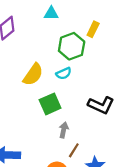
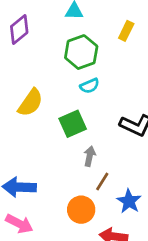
green hexagon: (72, 46) -> (81, 52), moved
yellow semicircle: (33, 75) -> (30, 103), moved

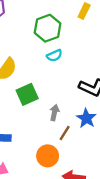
green square: (73, 124) -> (27, 94), moved
blue star: (129, 201) -> (86, 118), moved

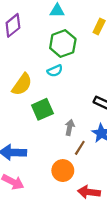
cyan semicircle: (54, 56) -> (55, 71), moved

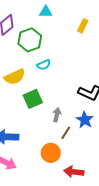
green hexagon: (63, 44) -> (30, 40), moved
yellow semicircle: (22, 84) -> (15, 77), turned 30

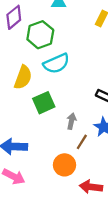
cyan semicircle: (44, 65) -> (56, 63), size x1.6
yellow semicircle: (15, 77) -> (23, 77), turned -45

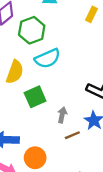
brown line: (82, 142) -> (72, 135), turned 35
orange circle: (64, 165) -> (35, 158), moved

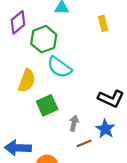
yellow rectangle: (92, 14) -> (103, 23), turned -40
cyan semicircle: (48, 58) -> (59, 67), turned 60

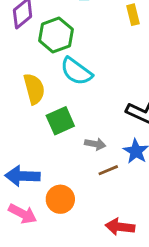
yellow semicircle: (27, 81) -> (34, 89), turned -35
gray arrow: (74, 123) -> (95, 144), turned 88

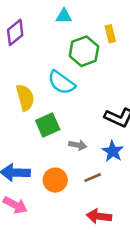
green hexagon: (56, 35) -> (84, 51), moved
brown line: (108, 170) -> (93, 178), moved
orange circle: (60, 199) -> (55, 180), moved

